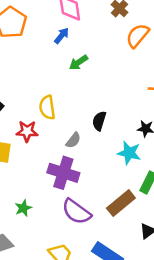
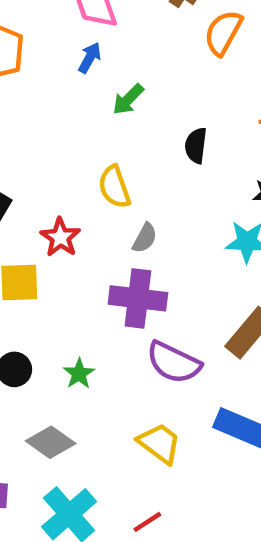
yellow semicircle: (47, 107) -> (114, 187), moved
black semicircle: (99, 121) -> (196, 146), moved
red star: (27, 131) -> (60, 237), turned -30

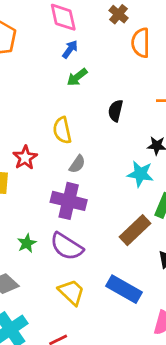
orange semicircle: (223, 33) -> (141, 43), turned -36
blue arrow: (90, 58) -> (70, 49), moved
purple semicircle: (174, 362) -> (67, 246), moved

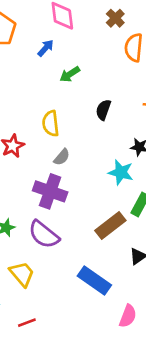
blue arrow: (70, 49) -> (46, 48), moved
yellow trapezoid: (71, 292) -> (22, 274), moved

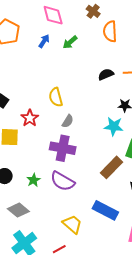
green arrow: (70, 74) -> (70, 42), moved
black semicircle: (103, 110) -> (106, 74), moved, turned 56
yellow trapezoid: (22, 274) -> (72, 224), moved

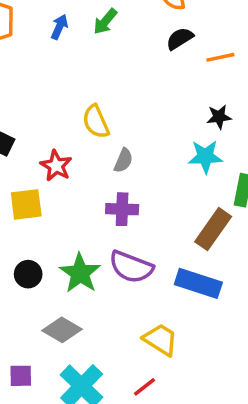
black semicircle: (106, 74) -> (180, 39), moved
purple cross: (63, 148) -> (122, 209), size x0.7
green star: (34, 180) -> (80, 273), size x1.6
blue rectangle: (105, 210) -> (198, 283), moved

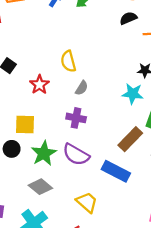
yellow square: (26, 204) -> (25, 124), moved
gray diamond: (62, 330) -> (40, 187), moved

